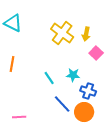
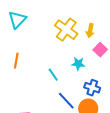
cyan triangle: (13, 23) -> (17, 20), turned 48
cyan star: (73, 75) -> (78, 64), moved

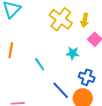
cyan line: (53, 75) -> (40, 64), moved

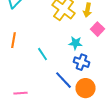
blue cross: (87, 77) -> (82, 62), moved

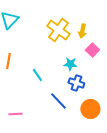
orange circle: (86, 88) -> (90, 109), moved

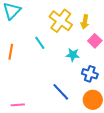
cyan line: (37, 75) -> (40, 43), moved
blue cross: (76, 83) -> (90, 74), moved

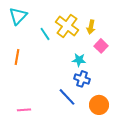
cyan line: (40, 43) -> (45, 34), moved
blue cross: (90, 74) -> (82, 79), moved

